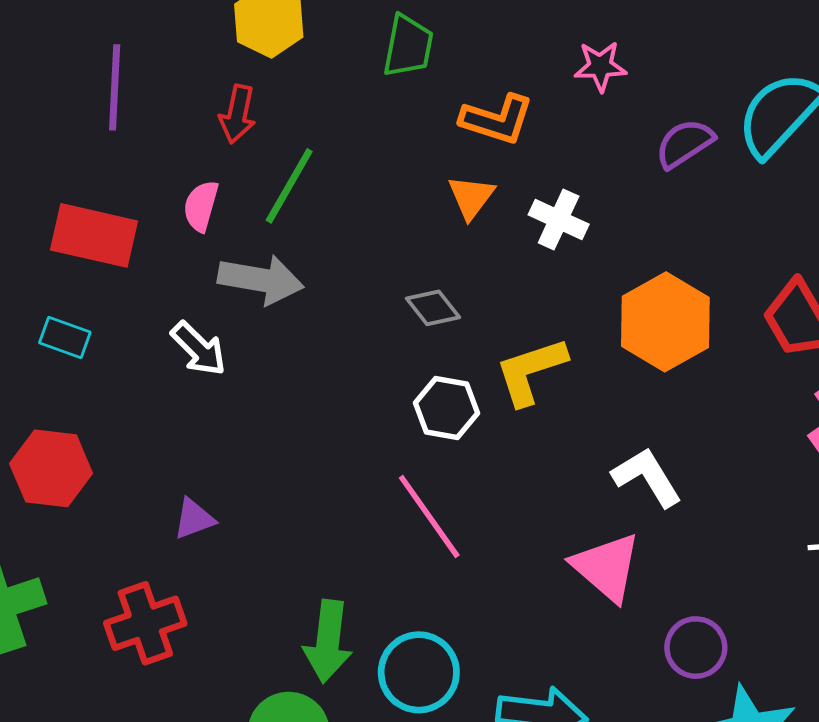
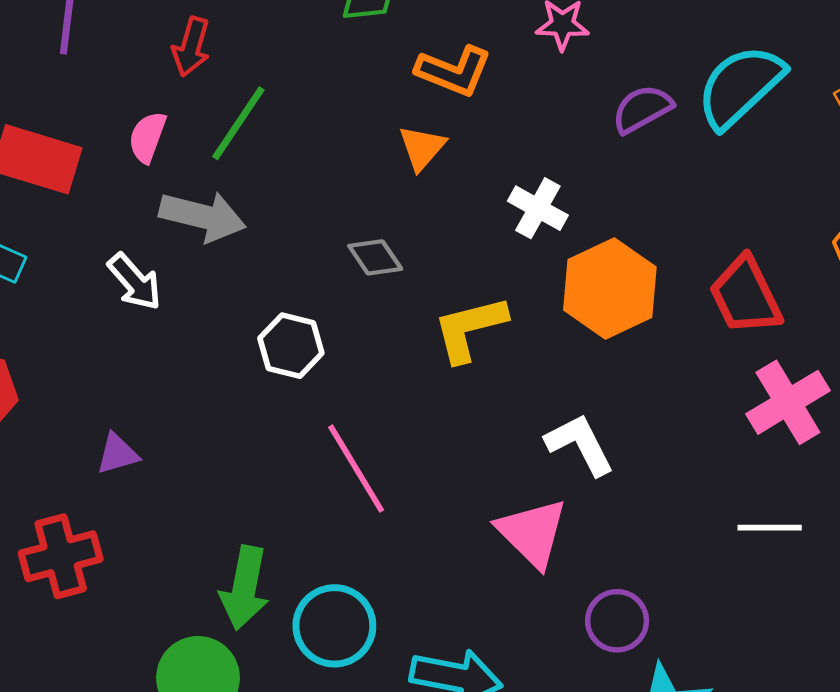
white cross: (559, 219) -> (538, 208), moved
white hexagon: (447, 408) -> (291, 346), moved

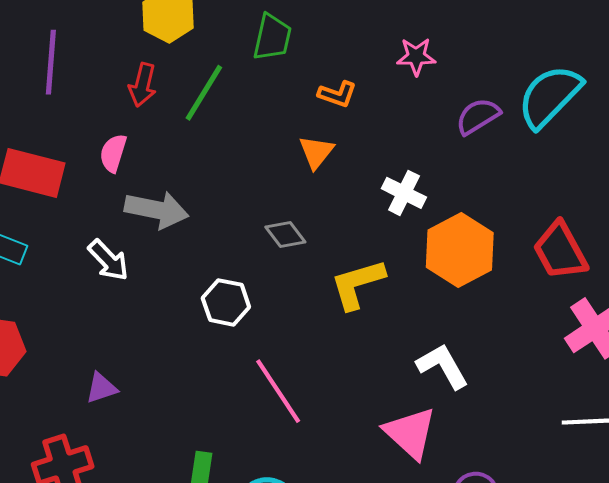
orange L-shape: (454, 71) -> (337, 94), size x0.7
green line: (238, 123) -> (204, 93), moved

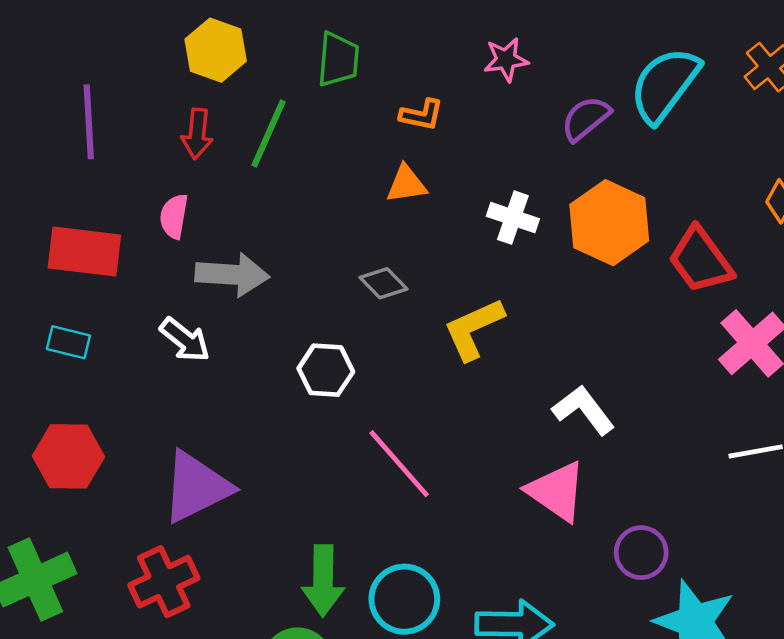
orange triangle: (316, 152) -> (406, 184), turned 51
orange hexagon: (460, 250) -> (609, 223), moved
purple triangle: (101, 388) -> (196, 487), size x2.0

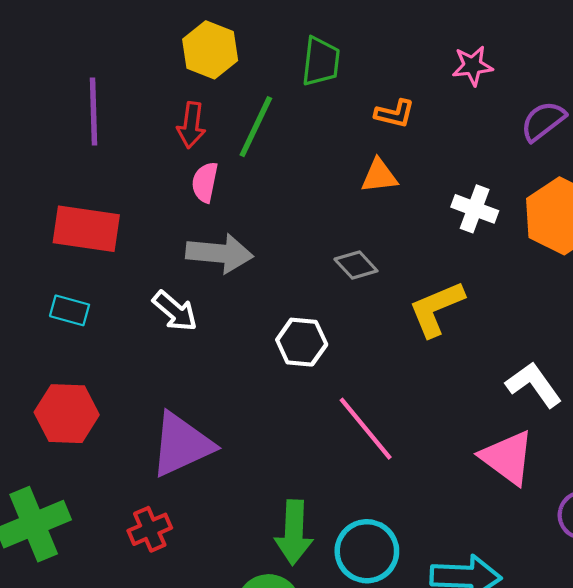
pink semicircle: (174, 216) -> (205, 182), moved
red cross: (164, 582) -> (150, 529), size x0.7

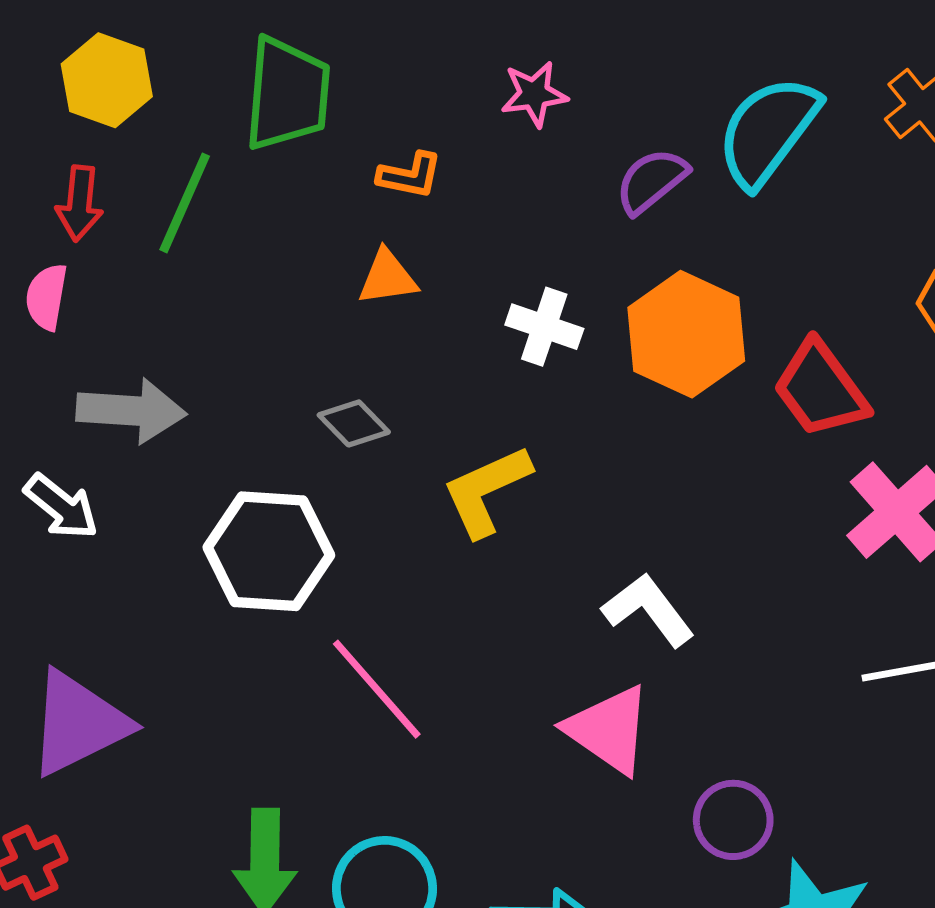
green trapezoid: (321, 61) -> (287, 94), size x1.4
pink semicircle: (205, 182) -> (46, 297), moved
white hexagon: (302, 342) -> (269, 551), size x1.5

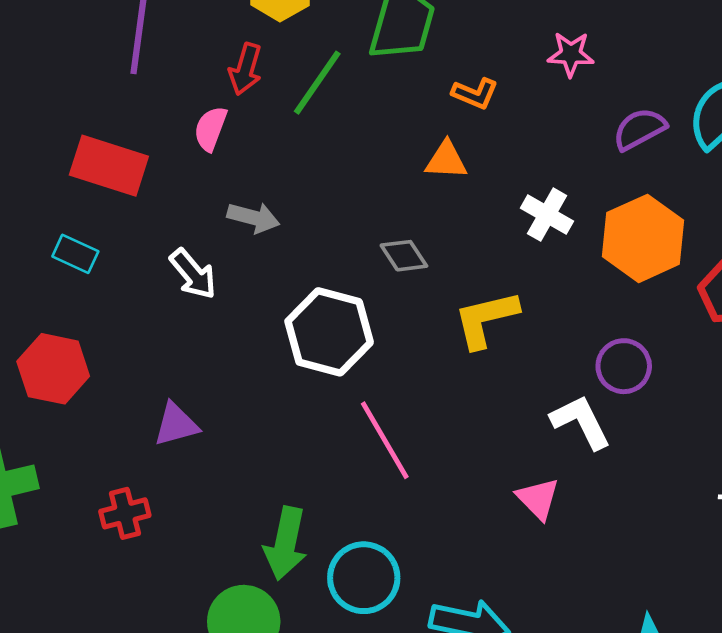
gray arrow: (131, 411) -> (253, 218), size x0.7
purple triangle: (78, 723) -> (176, 424), size x0.6
pink triangle: (609, 730) -> (538, 499), size x0.7
purple circle: (733, 820) -> (624, 366), moved

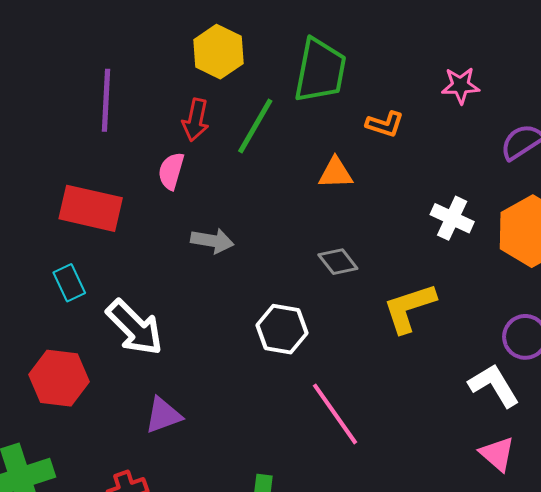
orange triangle: (446, 160) -> (336, 173), moved
cyan rectangle: (75, 254) -> (69, 283), turned 45
white arrow: (193, 274) -> (135, 327), moved, size x1.4
white hexagon: (329, 332) -> (282, 329), size x0.7
pink triangle: (538, 499) -> (497, 454), moved

